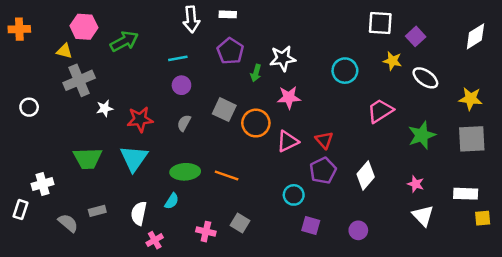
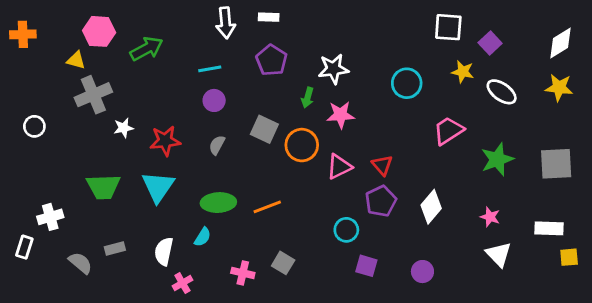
green arrow: (256, 73) -> (307, 98), moved
yellow star: (471, 99) -> (559, 88), moved
orange line: (227, 175) -> (267, 207), turned -40

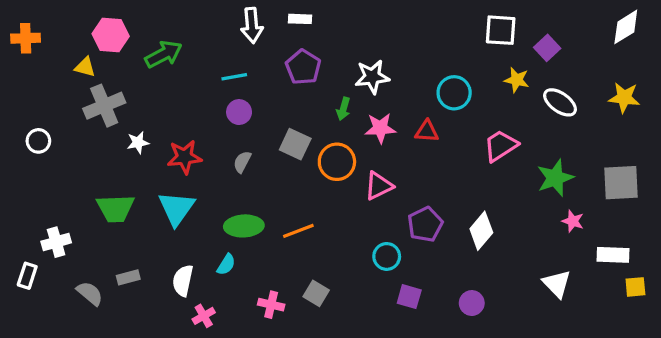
white diamond: (560, 43) -> (626, 27), moved
red triangle: (382, 165) -> (427, 131), moved, turned -45
pink star: (490, 217) -> (573, 221), moved

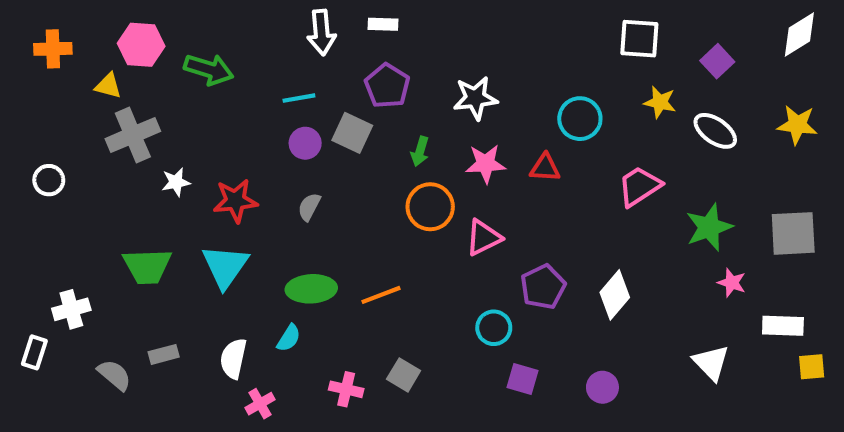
orange cross: (26, 38) -> (53, 49), moved
purple square: (547, 48) -> (717, 61), moved
green arrow: (164, 54) -> (209, 69), turned 45
green arrow: (343, 109) -> (420, 151), moved
gray square: (295, 144) -> (352, 133), moved

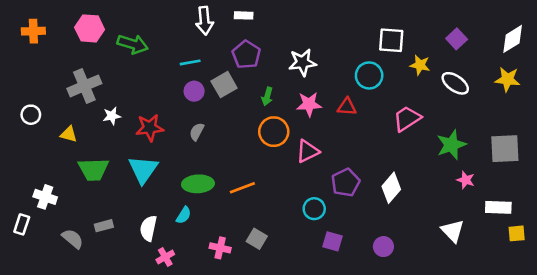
white diamond: (799, 35) -> (513, 39), moved
white square: (639, 39) -> (391, 40), moved
yellow triangle: (108, 86) -> (69, 134), moved
gray square: (352, 133) -> (224, 85), turned 35
white cross: (71, 309) -> (45, 197), turned 35

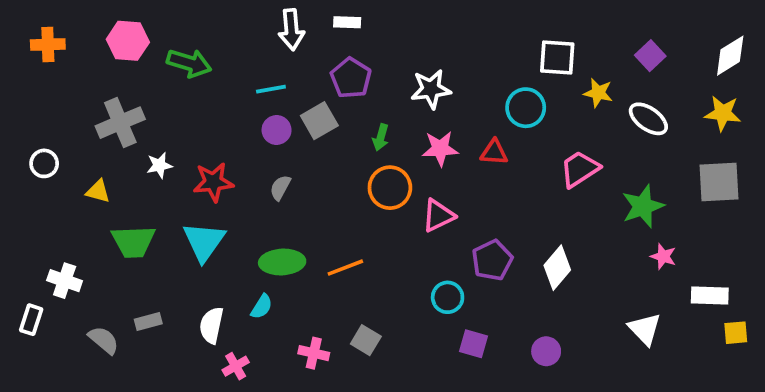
gray square: (505, 149) -> (719, 182), moved

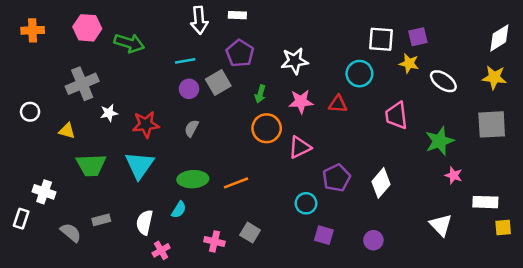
purple square: (650, 56) -> (418, 37), moved, turned 30
pink trapezoid: (580, 169) -> (396, 116), turned -64

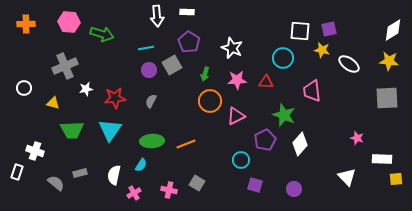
white star: (295, 61) -> (232, 48), turned 30
green star: (440, 141) -> (284, 115), moved, turned -30
pink cross: (161, 250) -> (134, 193), moved

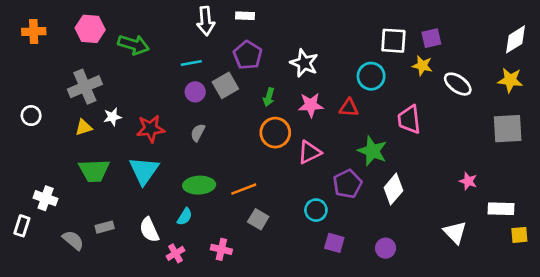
yellow triangle: (53, 103) -> (84, 127), moved, turned -32
white semicircle: (114, 175) -> (149, 230), turned -36
gray square: (197, 183) -> (258, 219), moved

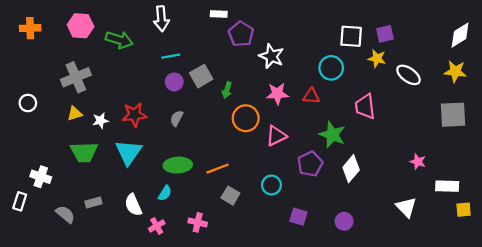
white arrow: (206, 21) -> (161, 19), moved
purple pentagon: (248, 55) -> (241, 34), moved
green arrow: (269, 97) -> (227, 90), moved
white star: (112, 117) -> (100, 121), moved
cyan circle: (316, 210) -> (271, 185), moved

